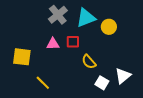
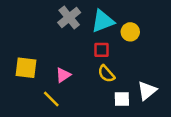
red square: (73, 42) -> (102, 50), moved
pink triangle: (53, 44) -> (63, 75), moved, turned -32
white square: (102, 83) -> (122, 99), turned -32

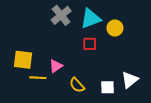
yellow semicircle: (106, 74) -> (77, 85), moved
yellow line: (51, 99) -> (38, 78), moved, turned -42

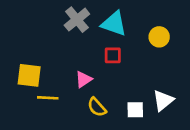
cyan triangle: (91, 19) -> (114, 24), turned 40
yellow circle: (115, 28) -> (159, 37), moved
pink triangle: (56, 66) -> (84, 79), moved

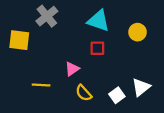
gray cross: (77, 20) -> (47, 16), moved
yellow square: (29, 75) -> (19, 40), moved
white square: (135, 110) -> (117, 95), turned -35

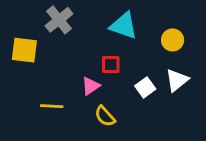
red square: (97, 48) -> (111, 64), moved
white triangle: (141, 87) -> (177, 80), moved
white square: (117, 95) -> (145, 87), moved

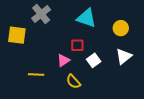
white square: (145, 87) -> (94, 60), moved

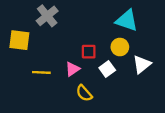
cyan triangle: (86, 18) -> (127, 20), moved
yellow circle: (121, 28) -> (120, 47), moved
yellow line: (36, 74) -> (41, 72), moved

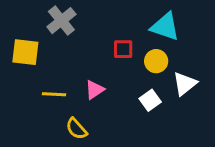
red square: (89, 52) -> (123, 49), moved
white square: (107, 69) -> (150, 100), moved
yellow semicircle: (84, 93) -> (76, 129), moved

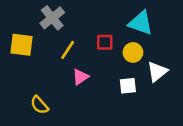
yellow line: (54, 94) -> (68, 50), moved, turned -60
white square: (150, 100) -> (128, 86), turned 30
yellow semicircle: (76, 129) -> (39, 105), moved

